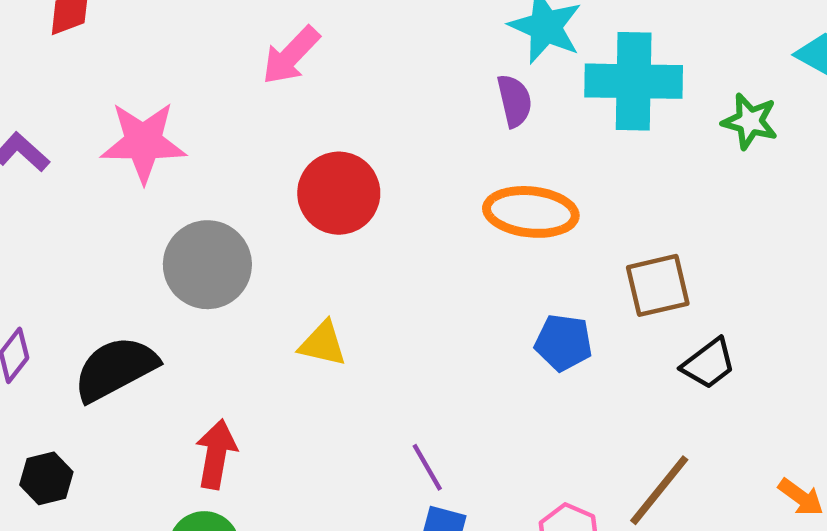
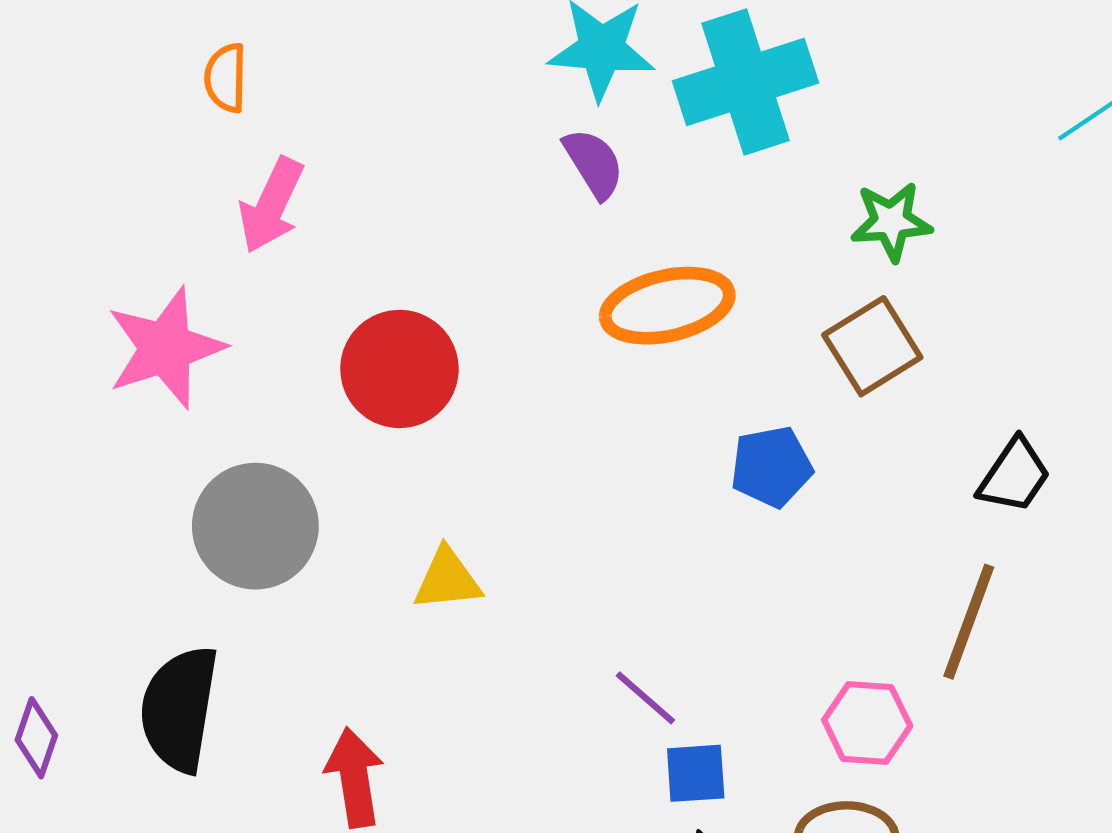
green star: (750, 121) -> (891, 221), moved
pink star: (143, 142) -> (165, 348), moved
black trapezoid: (709, 364) -> (1014, 476), moved
black semicircle: (115, 369) -> (179, 709), turned -34

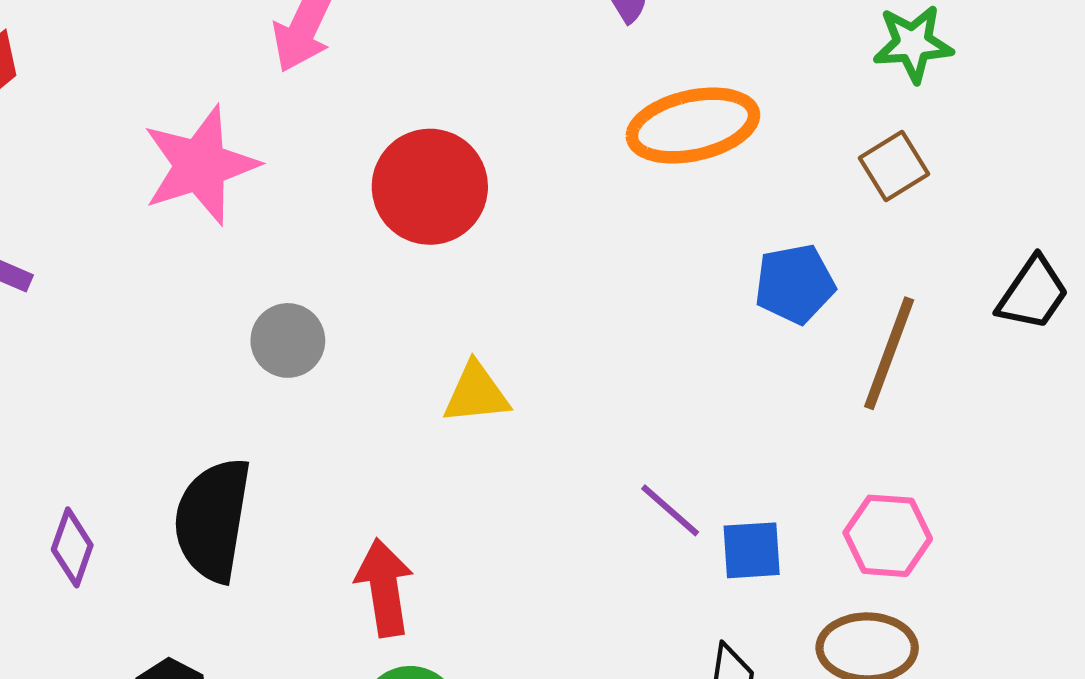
brown square: (872, 346) -> (894, 166), size x0.7
gray circle: (255, 526) -> (288, 340), size x0.6
brown line: (969, 622) -> (889, 353), moved
blue square: (696, 773) -> (752, 550), moved

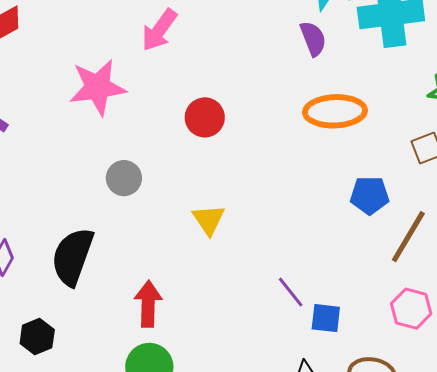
red circle: (430, 187) -> (205, 117), size x0.7
yellow triangle: (476, 393) -> (209, 220), turned 51
pink hexagon: (888, 536) -> (411, 309), moved

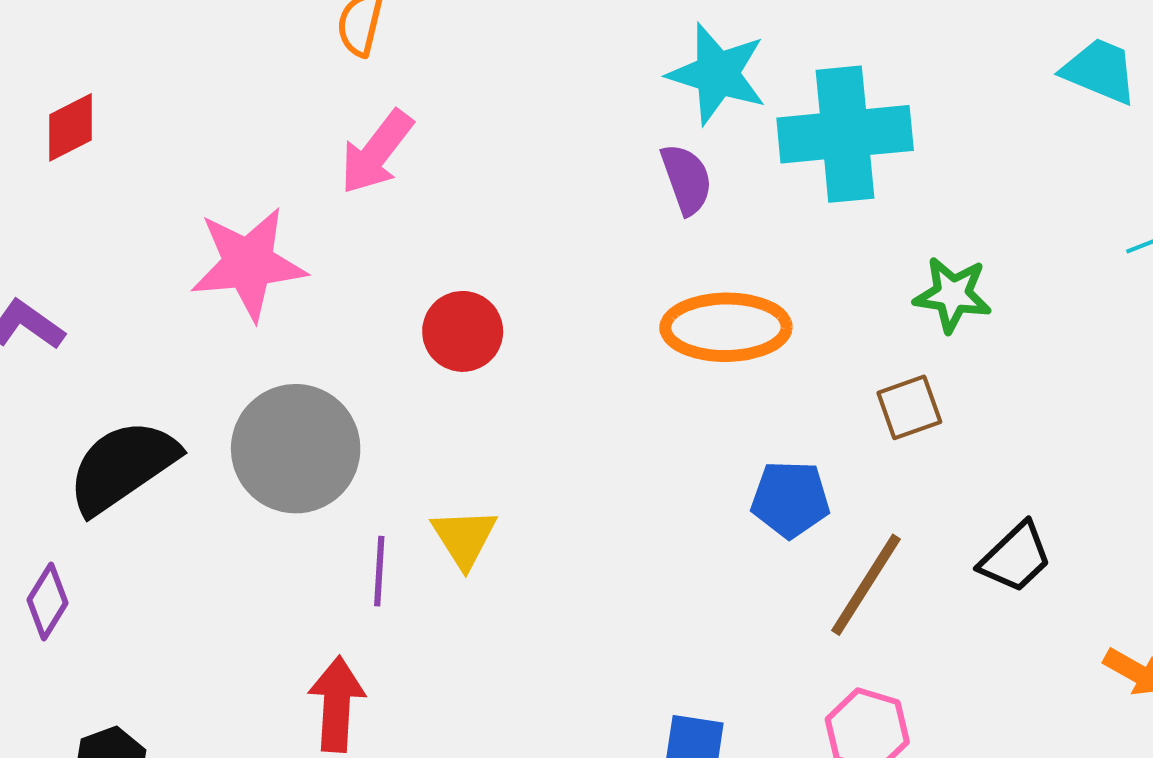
gray circle: (124, 178) -> (296, 449), size x1.8
black semicircle: (73, 257) -> (123, 466), moved, turned 34
purple line: (291, 292) -> (379, 571), moved, turned 40

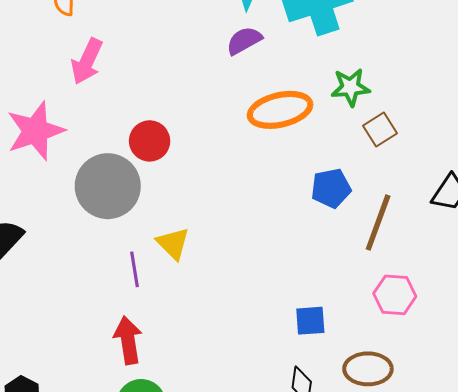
purple semicircle: (686, 179) -> (244, 41), turned -87
green star: (953, 295) -> (350, 87), moved
gray circle: (296, 449) -> (108, 186), moved

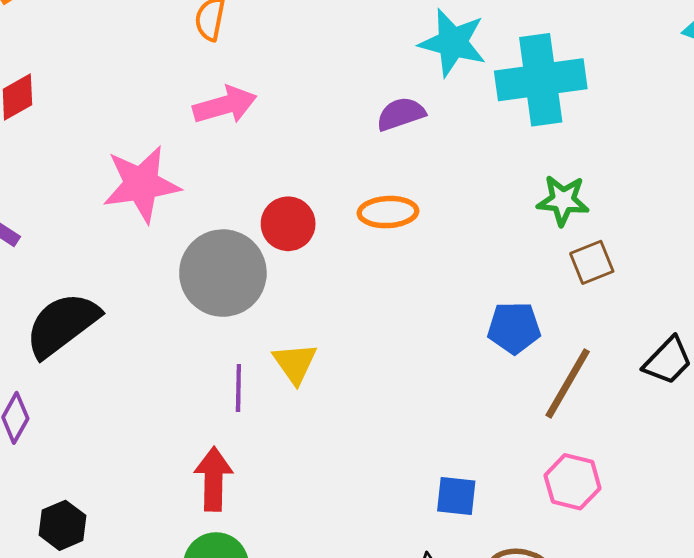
purple semicircle: (244, 41) -> (401, 114), moved
pink arrow: (87, 61) -> (225, 105), turned -141
orange ellipse: (280, 110) -> (388, 212), moved, size x0.7

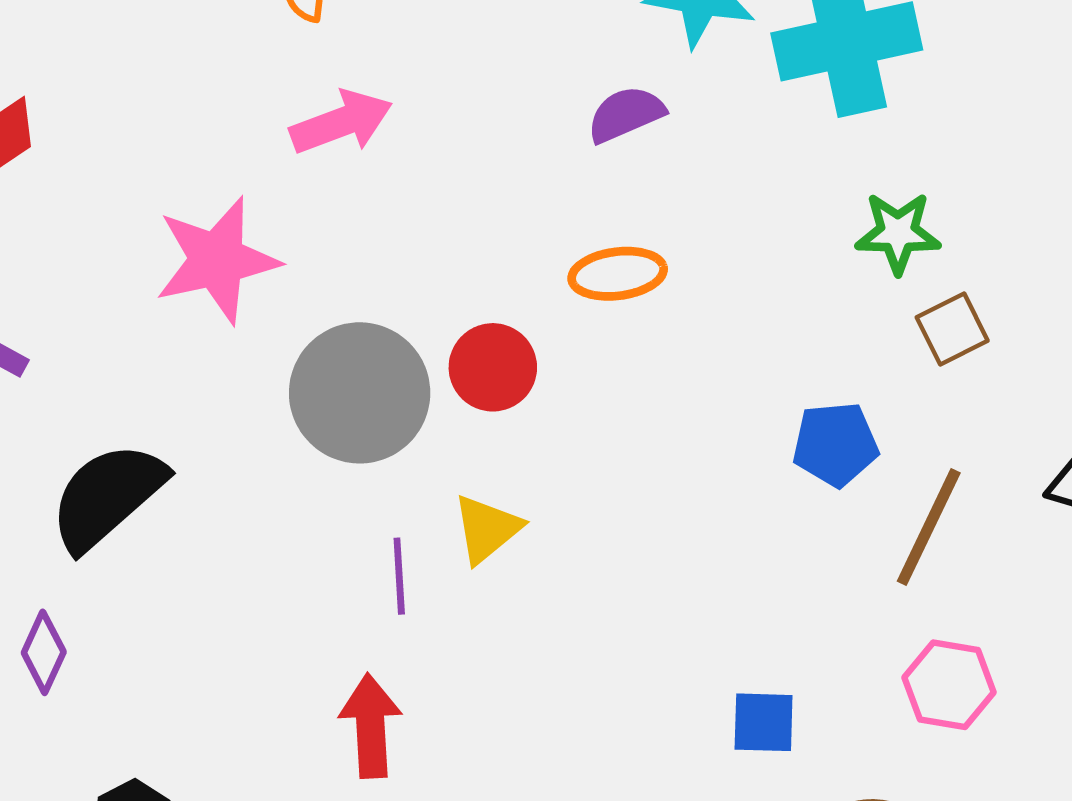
red circle: (288, 224) -> (493, 367), moved
yellow triangle: (295, 363) -> (487, 529), turned 30

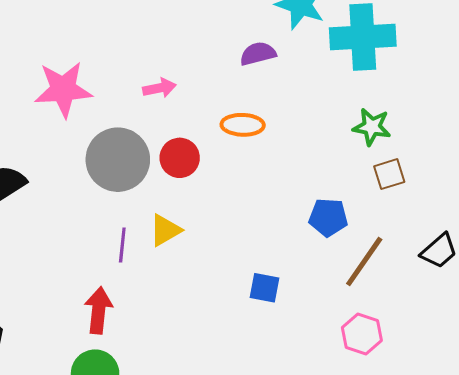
pink arrow: (341, 122) -> (159, 88), moved, size x0.7
blue square: (764, 722) -> (264, 288), moved

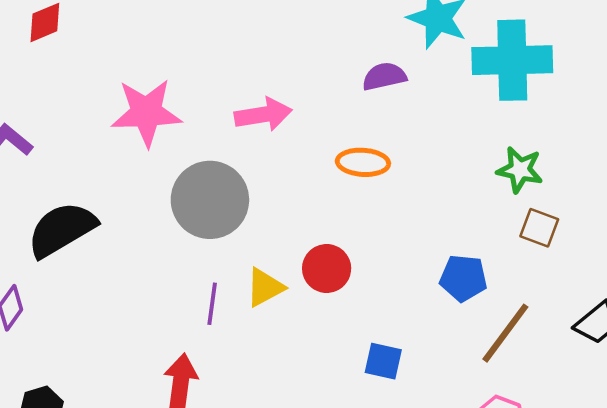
pink arrow: (159, 88) -> (263, 115), size x1.4
red circle: (180, 158) -> (327, 268), moved
brown square: (389, 174) -> (539, 228), turned 36

